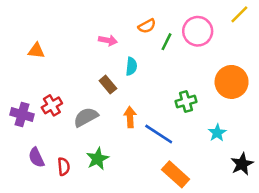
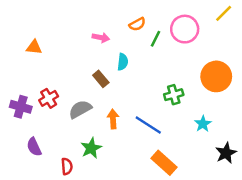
orange arrow: (130, 117) -> (113, 119), moved
red semicircle: (64, 167) -> (67, 166), moved

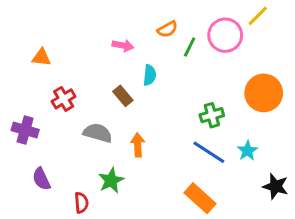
yellow line: (224, 13) -> (258, 16), moved
red cross: (49, 98) -> (64, 99), moved
gray semicircle: (80, 109) -> (98, 133), turned 45
blue line: (148, 125) -> (209, 152), moved
black star: (226, 153) -> (276, 186), turned -30

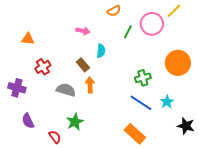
orange semicircle: (167, 29) -> (114, 11), moved
orange arrow: (138, 145) -> (90, 85), moved
red semicircle: (81, 203) -> (55, 137), turned -32

